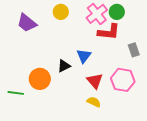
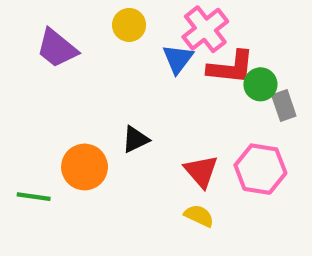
green circle: (117, 12) -> (260, 84), moved
blue triangle: (84, 56) -> (178, 59), moved

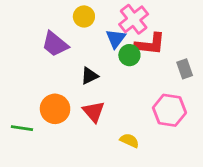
purple trapezoid: (57, 48) -> (55, 44), moved
green circle: (260, 84) -> (129, 55), moved
black triangle: (135, 139) -> (89, 76), moved
red triangle: (201, 171) -> (94, 112), moved

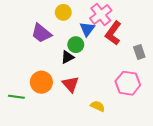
red L-shape: (150, 44) -> (113, 33), turned 120
green circle: (129, 55) -> (76, 45), moved

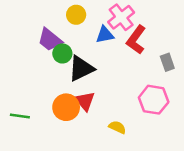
blue triangle: (87, 29) -> (105, 35), turned 42
green circle: (76, 45) -> (62, 53), moved
black triangle: (67, 57) -> (81, 68), size x1.6
orange circle: (41, 82) -> (66, 107), moved

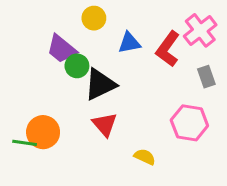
pink cross: (121, 17) -> (200, 30), moved
orange circle: (66, 107) -> (43, 132), moved

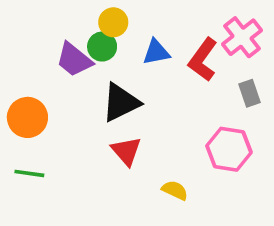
green circle: (77, 66) -> (102, 47), moved
orange circle: (43, 132) -> (27, 117), moved

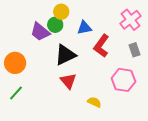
red L-shape: (203, 60) -> (101, 46), moved
green line: (29, 173) -> (16, 93), turned -56

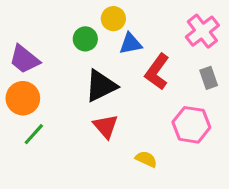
yellow circle: (61, 12) -> (113, 19), moved
purple trapezoid: (40, 32) -> (24, 59), moved
green line: (16, 93) -> (34, 134), moved

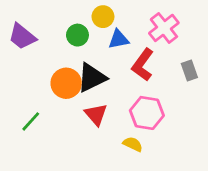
pink cross: (202, 31) -> (164, 28), moved
purple trapezoid: (24, 59) -> (22, 36), moved
orange circle: (23, 98) -> (66, 83), moved
pink hexagon: (191, 125) -> (147, 113), moved

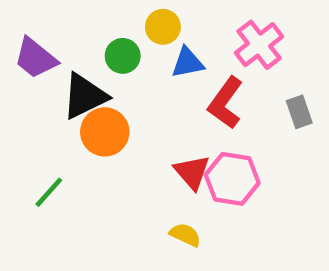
black triangle: (92, 78) -> (85, 96), moved
red triangle: (96, 114) -> (192, 172), moved
yellow semicircle: (133, 144) -> (185, 235), moved

